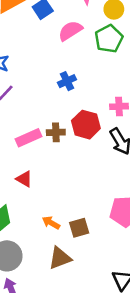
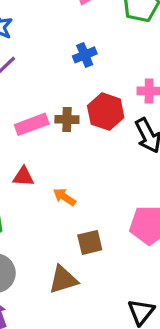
red triangle: (24, 179) -> (23, 176), turned -30
orange arrow: (51, 223) -> (64, 197), moved

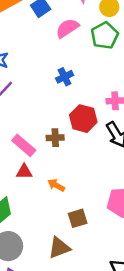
brown cross: (67, 119) -> (55, 138), moved
pink rectangle: (32, 124) -> (24, 145), moved, turned 65

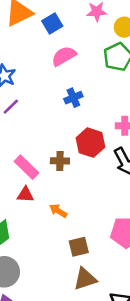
pink semicircle: (67, 28) -> (64, 56), moved
brown triangle: (59, 248) -> (85, 279), moved

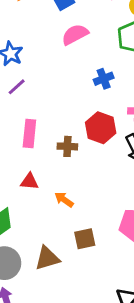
blue cross: (73, 98) -> (104, 79), moved
pink rectangle: (27, 167) -> (29, 133), moved, turned 50
brown triangle: (85, 279) -> (47, 258), moved

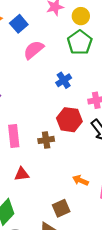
orange arrow: (64, 200) -> (80, 180), moved
brown square: (85, 239) -> (61, 208), moved

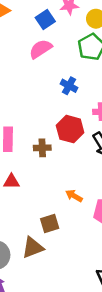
blue square: (19, 24) -> (45, 19), moved
blue cross: (64, 80) -> (69, 86), turned -35

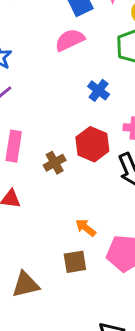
brown cross: (42, 148) -> (55, 163), turned -35
brown square: (50, 223) -> (75, 262), moved

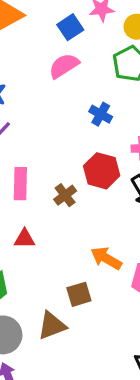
orange arrow: (86, 228) -> (106, 258), size x1.4
brown square: (75, 262) -> (79, 294), moved

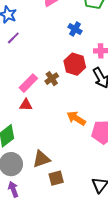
pink rectangle: (20, 184) -> (28, 83), moved, turned 42
brown square: (79, 294) -> (56, 178), moved

